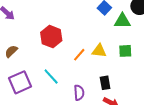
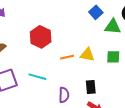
orange line: (79, 55) -> (67, 57), turned 32
cyan line: (51, 77) -> (37, 77), turned -36

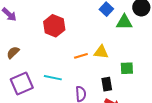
red hexagon: (41, 37) -> (54, 26), moved
green square: (113, 57) -> (127, 68), moved

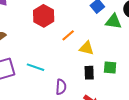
orange line: (81, 56) -> (68, 35), moved, turned -32
black rectangle: (107, 84) -> (89, 73), moved

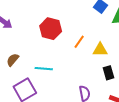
cyan line: (35, 67) -> (44, 69), moved

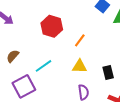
yellow triangle: (100, 50) -> (80, 66), moved
cyan line: (44, 69) -> (43, 66), turned -42

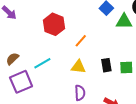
brown semicircle: (13, 56) -> (12, 59), moved
black rectangle: (108, 72) -> (106, 65), moved

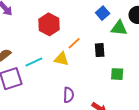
black rectangle: (106, 65) -> (100, 50), moved
yellow triangle: (78, 67) -> (61, 59), moved

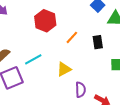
yellow triangle: (61, 59) -> (64, 69), moved, turned -35
purple semicircle: (69, 95) -> (80, 90), moved

